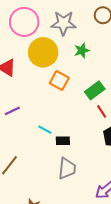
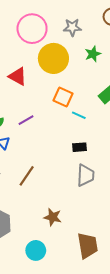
gray star: (64, 23) -> (72, 27), size x0.7
orange square: (59, 80) -> (63, 97), moved
cyan line: (45, 130) -> (79, 115), moved

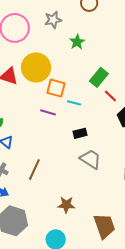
yellow circle: (53, 58) -> (36, 68), moved
purple line: (26, 120) -> (48, 112), moved, turned 56
gray trapezoid: (85, 175) -> (91, 159), turned -50

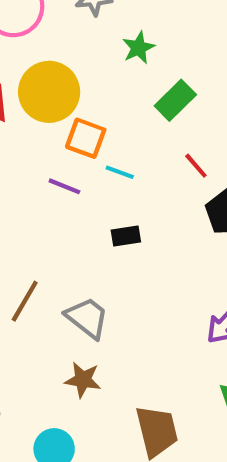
green rectangle: (99, 77) -> (175, 100), moved
gray trapezoid: (91, 159) -> (87, 318), moved

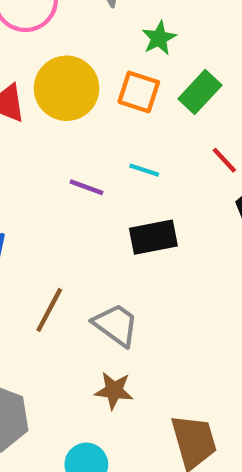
orange square: (86, 138) -> (139, 92), moved
black rectangle: (126, 236) -> (153, 237), size x1.5

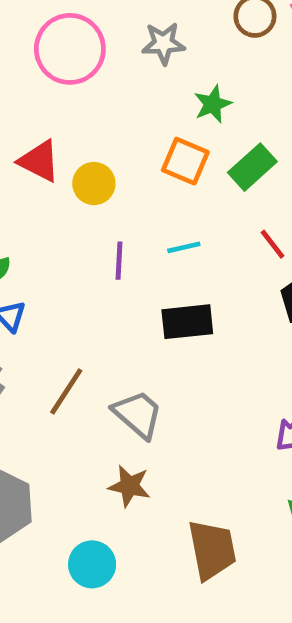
yellow circle: (67, 88) -> (94, 184), moved, size x0.6
cyan line: (144, 170) -> (184, 247), turned -36
purple line: (87, 187) -> (119, 261), turned 68

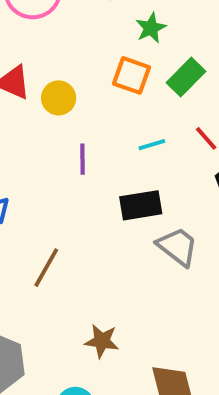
cyan line: (184, 247) -> (152, 145), moved
gray trapezoid: (138, 414) -> (178, 247), moved

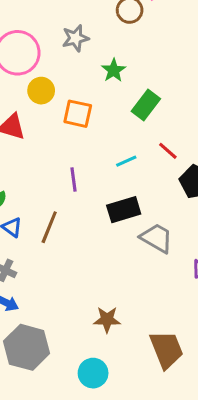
orange square: (132, 75) -> (78, 114), moved
yellow circle: (59, 98) -> (41, 91), moved
brown line: (46, 268) -> (49, 227), moved

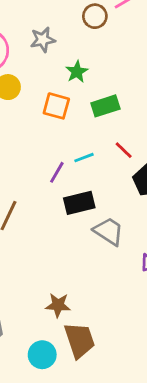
green rectangle: (146, 105) -> (105, 106), turned 32
orange square: (78, 114) -> (56, 106), moved
purple line: (74, 180) -> (57, 172), moved, turned 35
brown trapezoid: (166, 350) -> (79, 340), moved

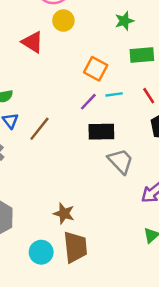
orange square: (56, 106) -> (96, 69), moved

